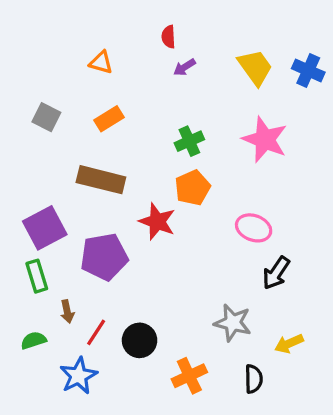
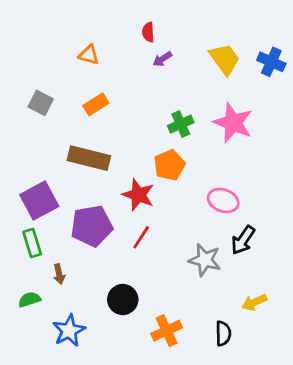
green cross: (189, 141) -> (181, 124), moved
gray star: (233, 323) -> (205, 260), moved
red line: (96, 332) -> (141, 237), moved

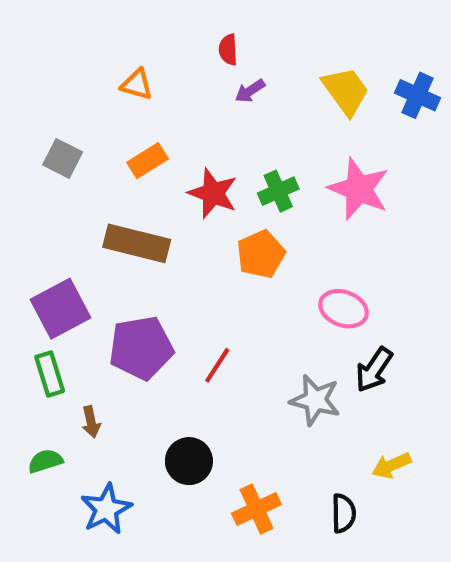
red star: (138, 195) -> (213, 193), moved

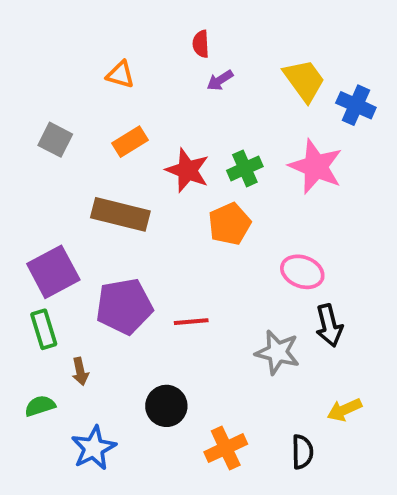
blue cross: (418, 95) -> (356, 105), moved
red line: (217, 365) -> (191, 322), turned 52
black arrow: (374, 370) -> (329, 325), turned -48

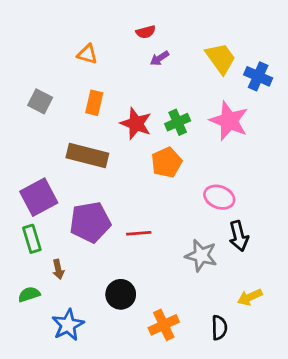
red semicircle: (201, 44) -> (146, 32), turned -102
orange rectangle: (130, 142) -> (94, 103), turned -45

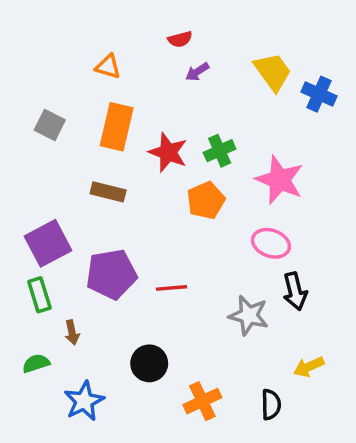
orange rectangle: (94, 103) -> (117, 127), size x1.5
pink star: (229, 121) -> (280, 180), moved
brown rectangle: (87, 155) -> (108, 192), size x0.7

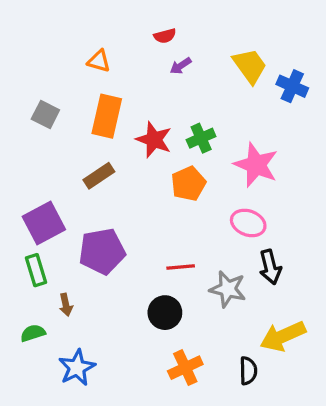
brown rectangle: (108, 192) -> (99, 176), turned -48
red line: (171, 288) -> (181, 267), moved
black circle: (149, 363) -> (165, 313), moved
yellow arrow: (309, 367) -> (283, 336), size x1.6

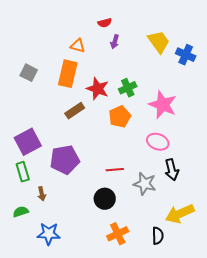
orange triangle: (99, 61) -> (78, 46), moved
purple arrow: (181, 66) -> (115, 42), turned -40
brown rectangle: (99, 176) -> (75, 111), moved
blue star: (77, 368) -> (49, 234), turned 30

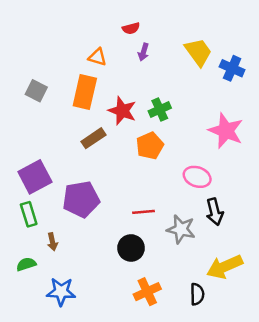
pink star: (163, 105) -> (226, 131), moved

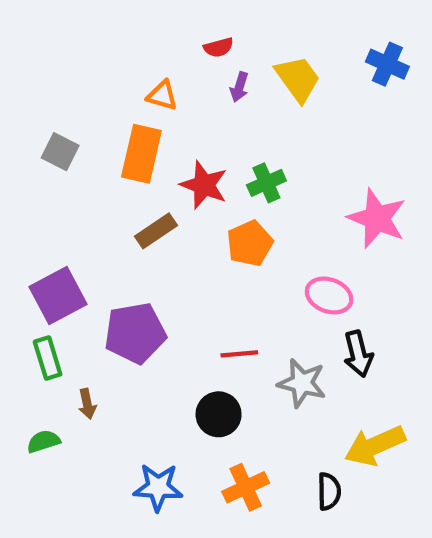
yellow trapezoid: (198, 52) -> (298, 79), moved
blue cross: (232, 68) -> (387, 64), moved
blue star: (61, 292) -> (158, 487), moved

